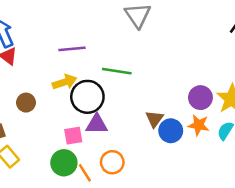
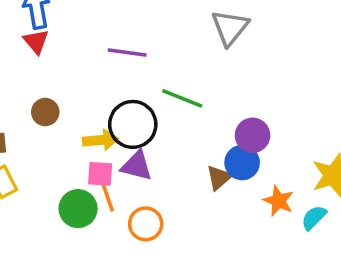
yellow arrow: (65, 82) -> (101, 140), moved
purple circle: (200, 98) -> (253, 135), moved
blue circle: (171, 131) -> (242, 163), moved
orange line: (85, 173) -> (108, 198), moved

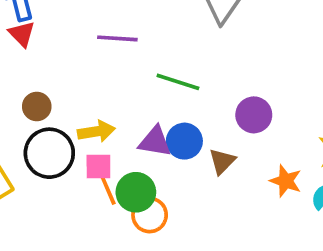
black circle: (133, 124) -> (49, 153), moved
blue circle: (242, 163) -> (184, 141), moved
purple triangle: (137, 166) -> (155, 142), moved
green circle: (78, 209) -> (136, 192), moved

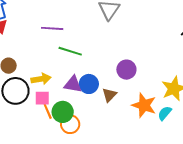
green line: (178, 82) -> (70, 51), moved
orange star: (286, 181) -> (144, 105), size x1.4

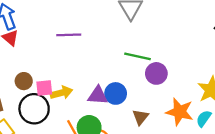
green line: (70, 51) -> (137, 56), moved
brown triangle: (109, 95) -> (140, 117), moved
pink square: (42, 98) -> (44, 88), moved

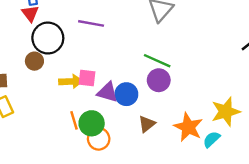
purple circle: (156, 73) -> (159, 80), moved
pink square: (44, 88) -> (87, 78), moved
black circle: (34, 109) -> (48, 38), moved

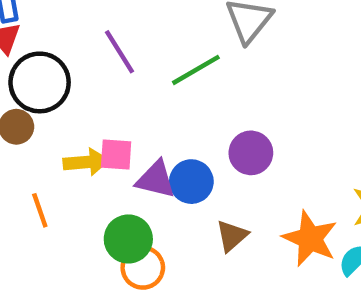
purple line: (91, 23) -> (120, 52), turned 50
green line: (157, 61) -> (196, 70), moved, turned -52
orange line: (74, 120) -> (40, 210), moved

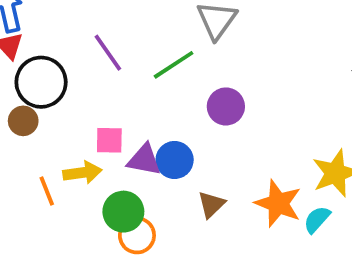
purple circle: (251, 153) -> (226, 106), moved
yellow arrow: (86, 162) -> (82, 173), moved

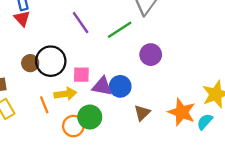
black circle: (41, 82) -> (51, 61), moved
orange circle: (137, 235) -> (73, 126), moved

